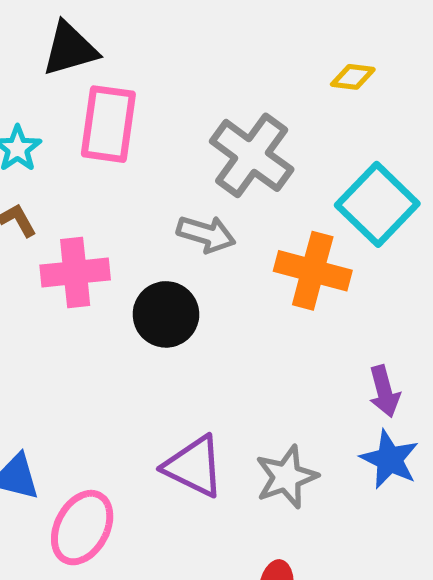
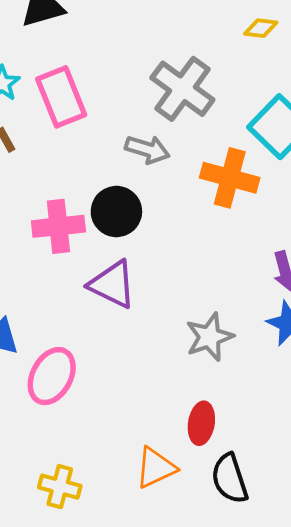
pink rectangle: (108, 124) -> (61, 97), moved, turned -30
pink cross: (75, 272) -> (58, 226), moved
purple triangle: (194, 466) -> (112, 284), moved

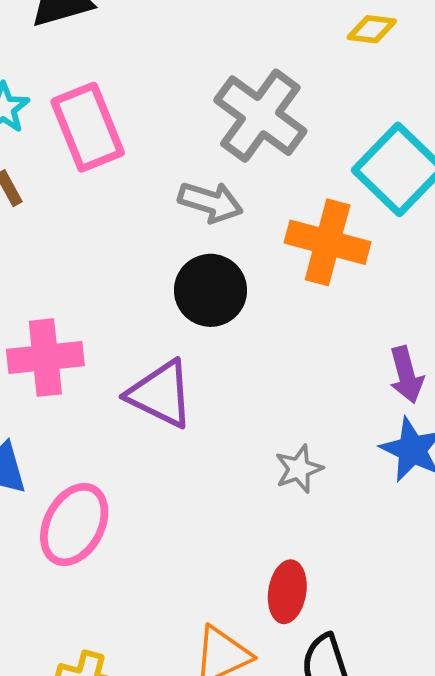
black circle: (116, 212) -> (210, 290), moved
pink cross: (58, 226) -> (45, 358), moved
gray star: (209, 337) -> (299, 469), size x0.7

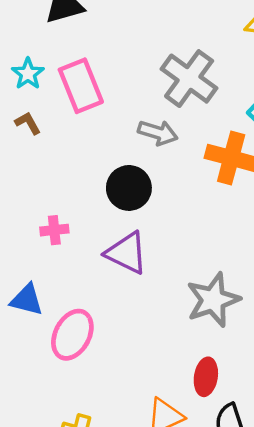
black circle: (210, 290) -> (129, 188), moved
pink cross: (45, 358) -> (54, 230), size x0.6
gray star: (299, 469) -> (213, 300), size x1.8

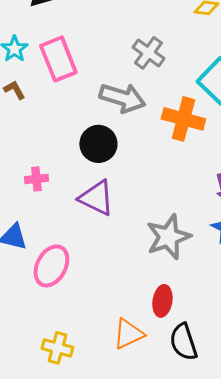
gray cross: (189, 79) -> (148, 53), size x0.7
gray arrow: (158, 133) -> (122, 98), size x1.4

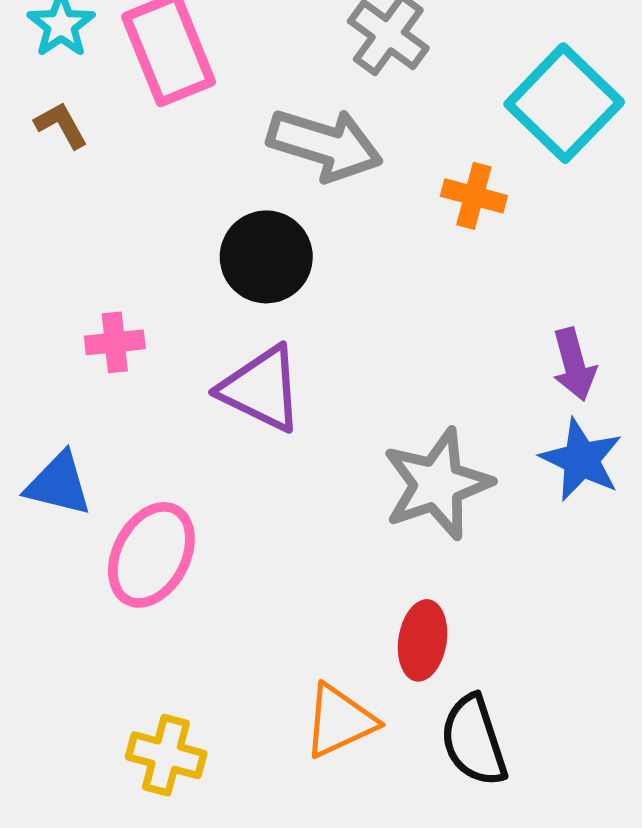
orange cross: (183, 119) -> (474, 196), size x0.6

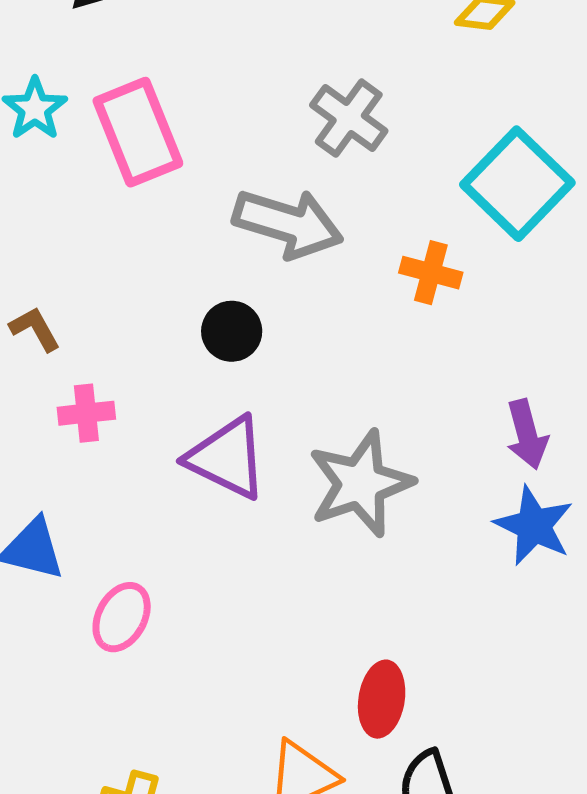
brown L-shape: (61, 125) -> (35, 329), moved
black circle: (266, 257) -> (232, 331), size x0.7
gray star: (437, 484) -> (361, 484), moved
pink ellipse: (151, 555) -> (122, 617), size x0.7

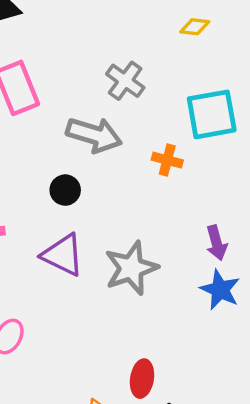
cyan square: (517, 184) -> (212, 114), turned 36

